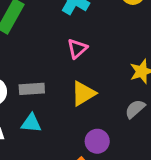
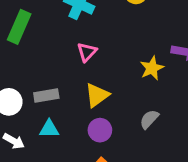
gray semicircle: (135, 109) -> (149, 119), moved
purple circle: (97, 141) -> (100, 130), moved

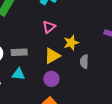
yellow star: (152, 68) -> (71, 43), moved
gray semicircle: (149, 119) -> (84, 62), moved, turned -48

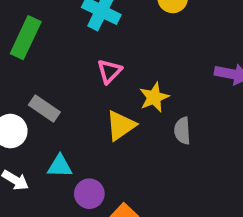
gray rectangle: (19, 52) -> (44, 108), moved, turned 42
purple circle: (51, 79) -> (89, 194), moved

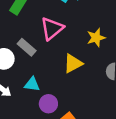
pink triangle: (109, 71) -> (52, 29), moved, size x1.5
yellow star: (154, 97) -> (96, 38), moved

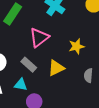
gray rectangle: (27, 47) -> (29, 65), moved

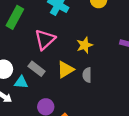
gray semicircle: (88, 75) -> (87, 75), moved
cyan triangle: (21, 85) -> (21, 82), moved

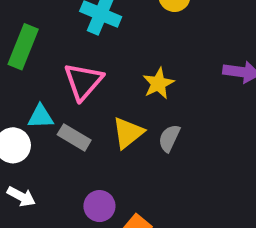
gray semicircle: (87, 75) -> (169, 138), turned 32
cyan triangle: (21, 82) -> (41, 117), moved

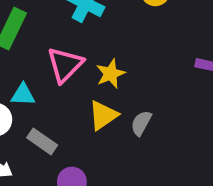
yellow star: (158, 83) -> (111, 74), moved
gray rectangle: (74, 137) -> (42, 141), moved

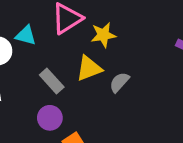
gray rectangle: (42, 141) -> (52, 81), moved

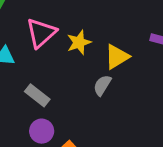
yellow triangle: (89, 68) -> (117, 57), moved

